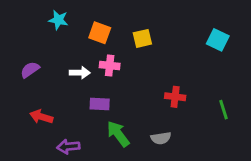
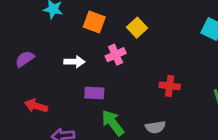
yellow square: (142, 38) -> (137, 28), turned -30
pink cross: (110, 65) -> (116, 55), moved, turned -30

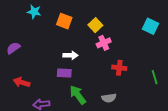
pink cross: (116, 55) -> (104, 43), moved
white arrow: (74, 62) -> (70, 55), moved

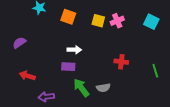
yellow square: (95, 25) -> (98, 21), turned -32
pink cross: (104, 43) -> (117, 21), moved
gray semicircle: (109, 98) -> (103, 88), moved

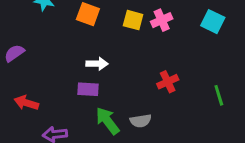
red cross: (121, 62) -> (168, 82), turned -32

